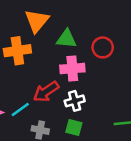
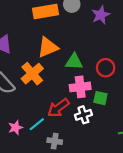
orange triangle: (37, 21) -> (48, 47), turned 30
orange cross: (17, 51) -> (32, 74), turned -30
green square: (74, 127) -> (100, 98), moved

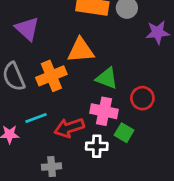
cyan line: (37, 124) -> (36, 118), moved
gray cross: (55, 141) -> (52, 167), turned -32

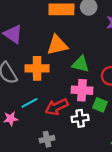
orange cross: (51, 76) -> (37, 68), turned 30

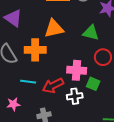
green triangle: (81, 64) -> (91, 33), moved
cyan line: (30, 103) -> (28, 82), turned 35
pink star: (11, 119) -> (13, 104), moved

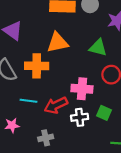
green square: (93, 84) -> (104, 113), moved

